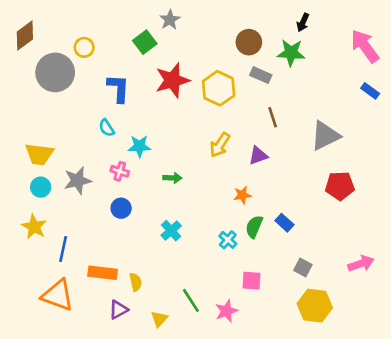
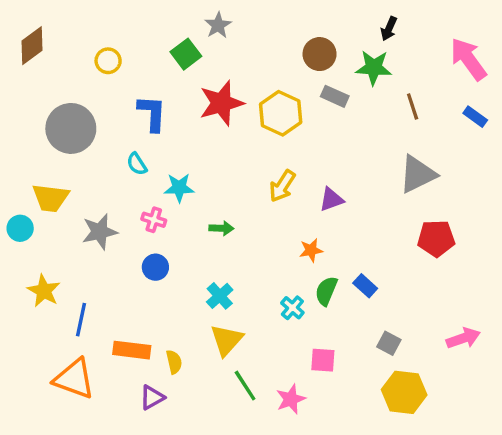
gray circle: (55, 72) -> (71, 128), moved
brown line: (273, 117) -> (413, 106), moved
cyan circle: (41, 187) -> (20, 228), moved
yellow triangle: (159, 319) -> (226, 340), moved, size x1.5

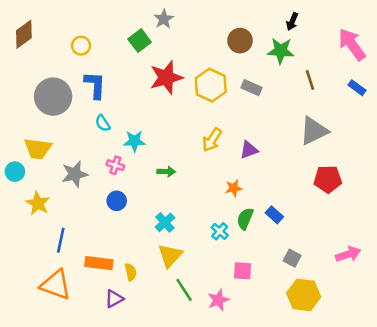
gray rectangle: (335, 96) -> (251, 88), moved
blue L-shape: (152, 113) -> (95, 85), moved
yellow star: (44, 291) -> (38, 203), moved

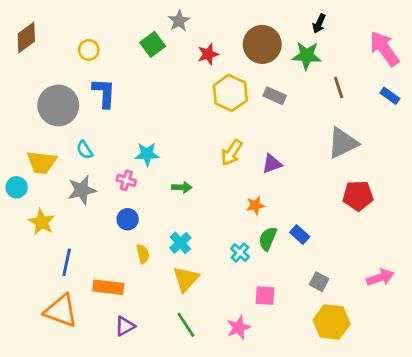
brown circle: (240, 41) -> (262, 44), size x1.4
red star: (166, 77) -> (208, 54), moved, size x0.6
cyan semicircle: (103, 123) -> (85, 150), moved
yellow semicircle: (131, 272) -> (143, 254), moved
green line: (184, 290) -> (186, 325), moved

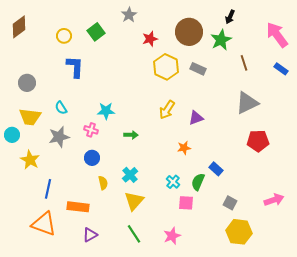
green square: (153, 44) -> (96, 32), moved
green star: (307, 56) -> (221, 40), turned -30
gray circle: (58, 105) -> (27, 83), moved, size x0.6
green semicircle: (268, 239) -> (198, 182), moved
pink square: (265, 296) -> (186, 203), moved

